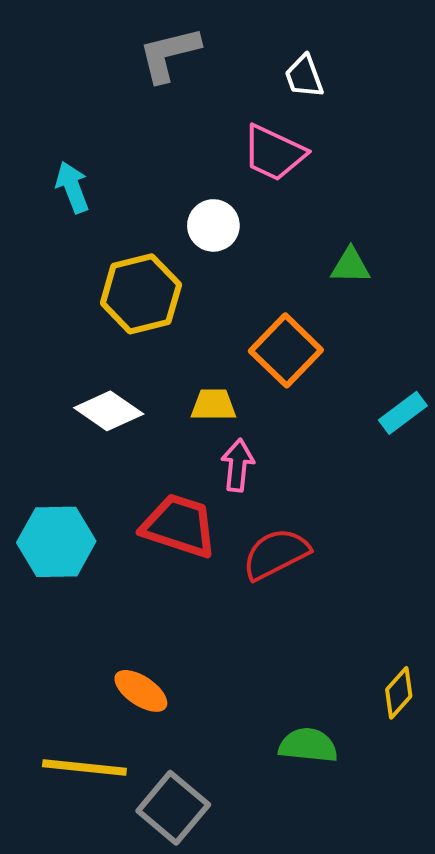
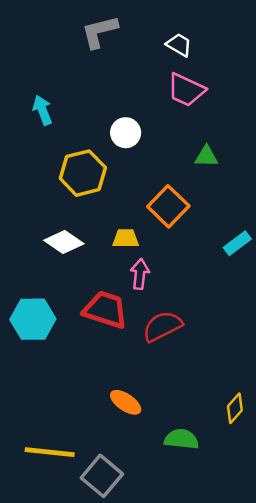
white trapezoid: (304, 76) -> (179, 45), turned 140
pink trapezoid: (274, 153) -> (186, 90), moved
orange ellipse: (141, 691) -> (126, 402), moved

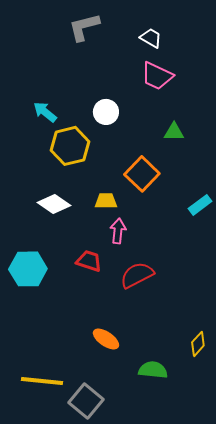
cyan arrow: (42, 110) -> (45, 112), moved, turned -30
red trapezoid: (105, 310) -> (89, 261), size x0.7

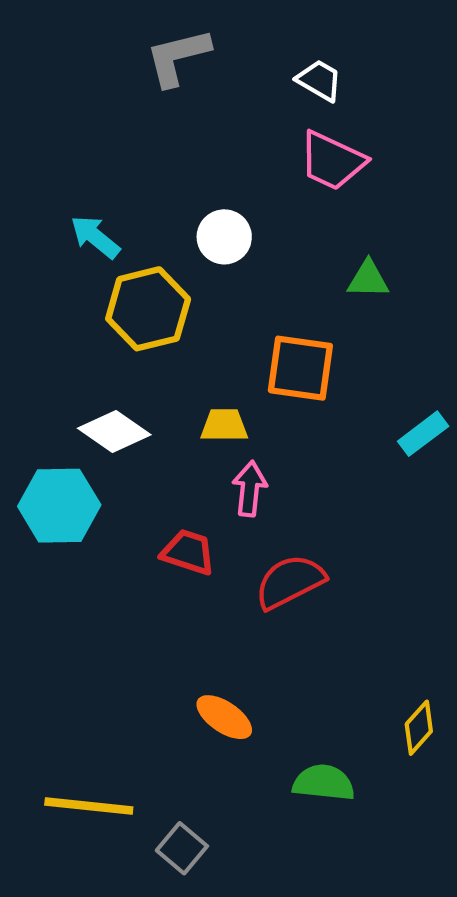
orange square: (142, 174) -> (300, 368), turned -36
cyan hexagon: (28, 269) -> (59, 506), moved
gray square: (86, 401) -> (182, 848), size x0.7

